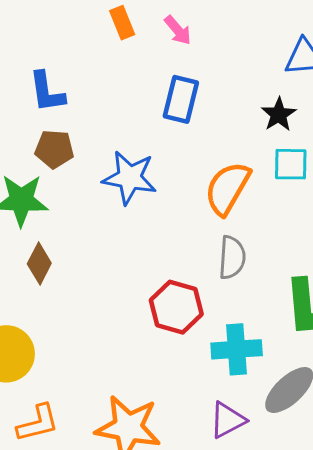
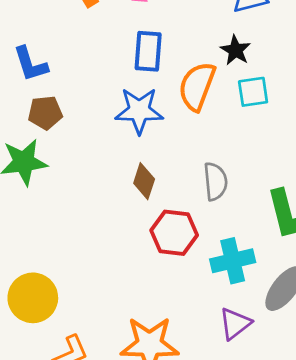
blue star: (130, 178) -> (139, 111), moved
orange semicircle: (227, 188) -> (197, 86), moved
brown diamond: (39, 264) -> (144, 181), moved

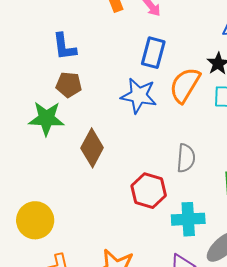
brown diamond: (144, 181) -> (92, 148), moved, size x1.4

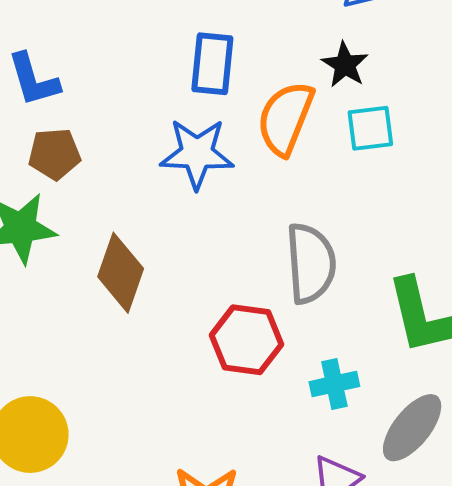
gray semicircle: (186, 158) -> (311, 263), size x1.4
cyan cross: (188, 219) -> (334, 384), size x0.7

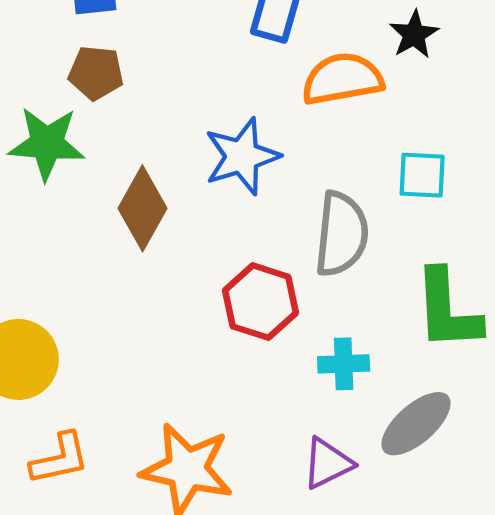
orange semicircle: (285, 118) -> (342, 79), turned 48
cyan square: (370, 128) -> (422, 175), moved
blue star: (197, 154) -> (242, 156), moved, turned -30

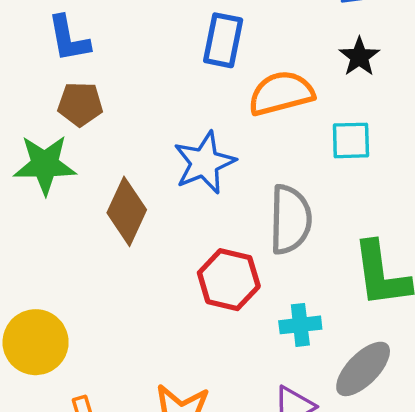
black star: (414, 34) -> (359, 57), moved
cyan square: (422, 175) -> (351, 140), moved

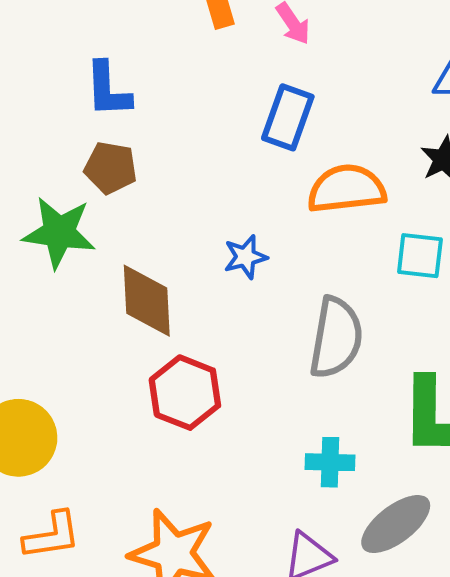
blue star: (204, 163) -> (245, 257), size x0.6
brown diamond: (127, 211) -> (147, 301), turned -36
red hexagon: (229, 280) -> (185, 393), moved

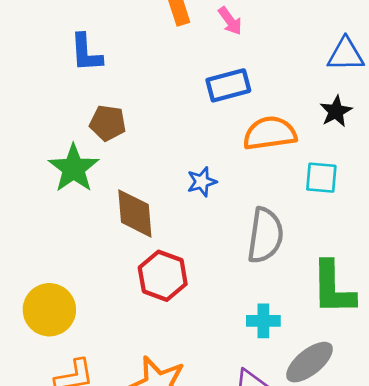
blue L-shape: (108, 90) -> (86, 53), moved
blue rectangle: (288, 117) -> (228, 85), turned 57
green star: (59, 232) -> (74, 168), turned 30

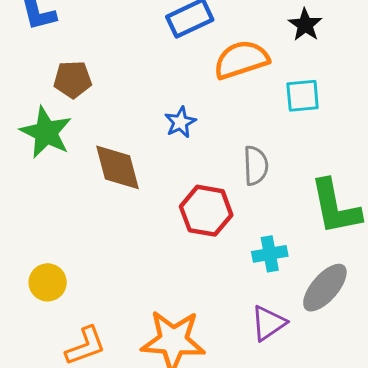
gray semicircle: (265, 235) -> (256, 166), size x0.7
red hexagon: (163, 276) -> (206, 211), moved
yellow circle: (49, 310) -> (48, 282), size x0.7

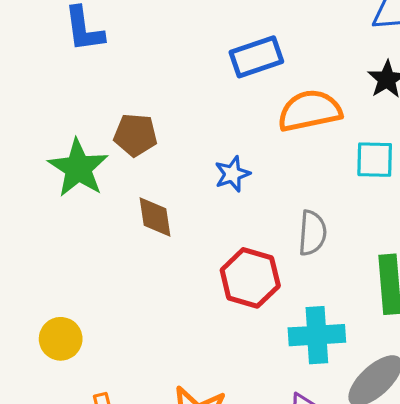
brown pentagon: (73, 79) -> (135, 135), moved
brown diamond: (118, 167) -> (155, 217), size x0.7
cyan cross: (270, 254) -> (317, 335), size x1.4

